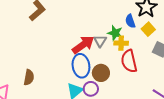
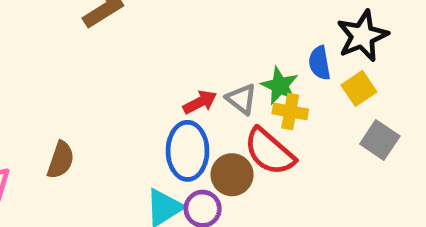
gray triangle: (100, 41) -> (241, 99), turned -32
red arrow: (83, 45) -> (200, 102), size x0.6
red semicircle: (129, 61) -> (269, 152), moved, turned -45

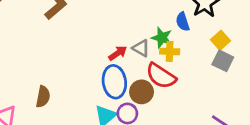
yellow square: (359, 88) -> (221, 40), moved

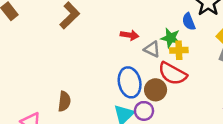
red arrow: (118, 53) -> (129, 35), moved, turned 48

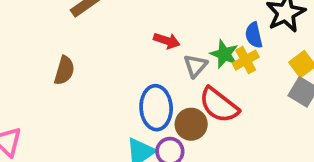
gray triangle: (152, 49) -> (195, 66), turned 36
yellow cross: (179, 50) -> (246, 60), moved, turned -36
brown semicircle: (64, 101) -> (64, 70), moved

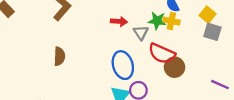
yellow cross: (246, 60) -> (171, 21), turned -35
brown circle: (191, 124) -> (175, 67), moved

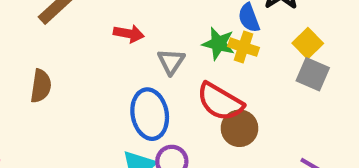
red arrow: (119, 21) -> (129, 34), moved
gray triangle: (141, 33) -> (171, 62), moved

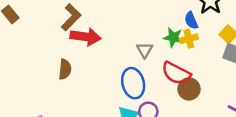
red arrow: (129, 34) -> (86, 37), moved, size x1.6
yellow cross: (243, 47) -> (189, 39), turned -30

